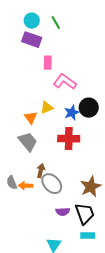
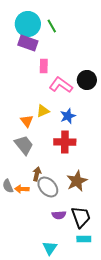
cyan circle: (32, 21) -> (28, 24), size x1.6
black circle: (89, 108) -> (87, 80), moved
brown star: (91, 187) -> (77, 181), moved

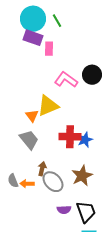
pink rectangle: (44, 66) -> (49, 49), moved
yellow triangle: (43, 111) -> (48, 106), size x1.6
blue star: (68, 116) -> (85, 140), moved

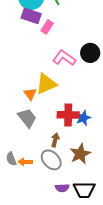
pink rectangle: (49, 49) -> (47, 27), turned 32
brown arrow: (42, 169) -> (55, 140), moved
black trapezoid: (86, 212) -> (84, 190), turned 110

